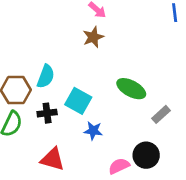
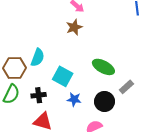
black cross: (47, 113) -> (39, 95), moved
black circle: (146, 155) -> (104, 101), moved

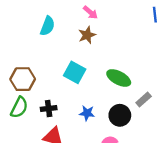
cyan semicircle: (38, 58) -> (47, 26), moved
cyan square: (63, 76) -> (75, 72), moved

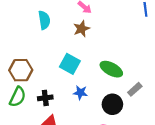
cyan semicircle: (47, 26) -> (44, 20), turned -30
blue star: (87, 113) -> (80, 93), moved

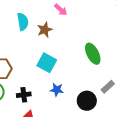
brown star: (81, 29) -> (45, 30), moved
green ellipse: (111, 69) -> (93, 54), moved, turned 35

